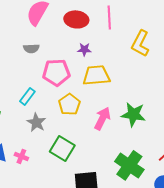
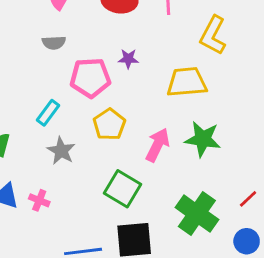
purple star: (84, 49) -> (128, 59), moved
yellow trapezoid: (96, 75) -> (187, 82), moved
green square: (62, 148) -> (122, 189), moved

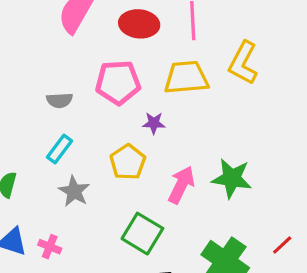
gray semicircle: (54, 43) -> (59, 100), moved
purple star: (128, 59) -> (154, 123), moved
pink pentagon: (90, 78) -> (118, 82), moved
yellow trapezoid: (187, 82) -> (186, 78), moved

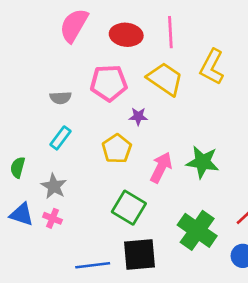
yellow trapezoid: (186, 78) -> (165, 79), turned 39
gray star: (74, 191) -> (54, 186), moved

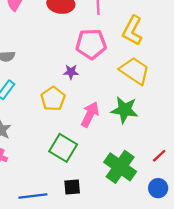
yellow trapezoid: (165, 79) -> (135, 71), moved
pink pentagon: (109, 83) -> (91, 44), moved
black square: (140, 255) -> (72, 187), size x0.6

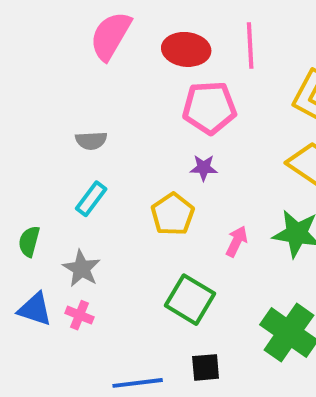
pink pentagon: (91, 44) -> (209, 108), moved
pink arrow: (90, 114) -> (237, 241), size x0.7

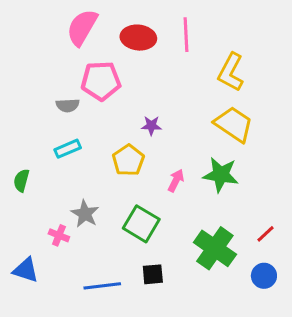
pink pentagon: (209, 108) -> (101, 81), moved
cyan rectangle: (91, 199) -> (68, 149), turned 30
gray star: (81, 269) -> (85, 214), moved
blue triangle: (35, 309) -> (26, 270), moved

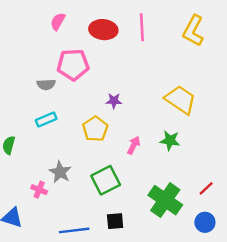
pink semicircle: (82, 27) -> (58, 21), size x0.6
yellow L-shape: (231, 72) -> (193, 31), moved
green star: (221, 175) -> (170, 141), size x0.7
green square: (141, 224) -> (106, 180), turned 32

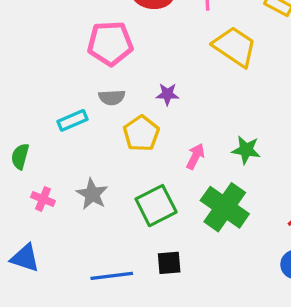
gray semicircle: (46, 84) -> (112, 97), moved
yellow trapezoid: (180, 100) -> (235, 47), moved
pink cross: (39, 190) -> (43, 199), moved
green cross: (165, 200) -> (225, 207), moved

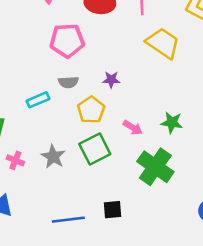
pink arrow: (195, 156) -> (133, 128), turned 96
green square: (156, 206) -> (95, 149), moved

